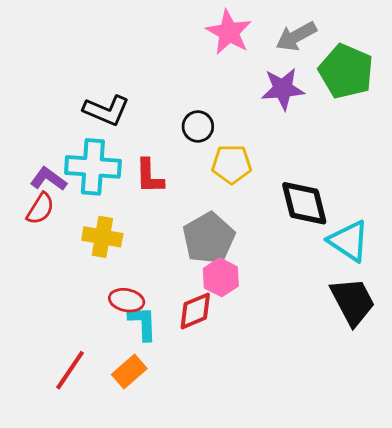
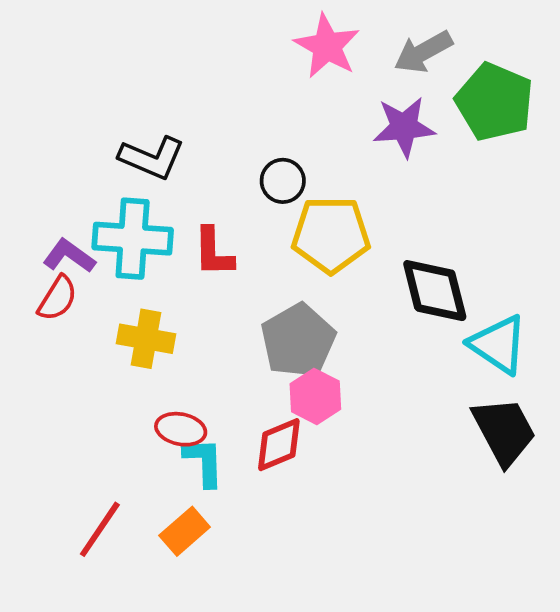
yellow pentagon: (232, 164) -> (331, 235), size x1.4

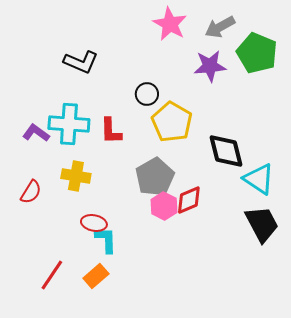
black L-shape: (152, 158) -> (81, 62), moved
yellow pentagon: (331, 235) -> (172, 122), turned 30
red semicircle: (58, 298) -> (31, 192), moved
red diamond: (279, 445) -> (189, 200), moved

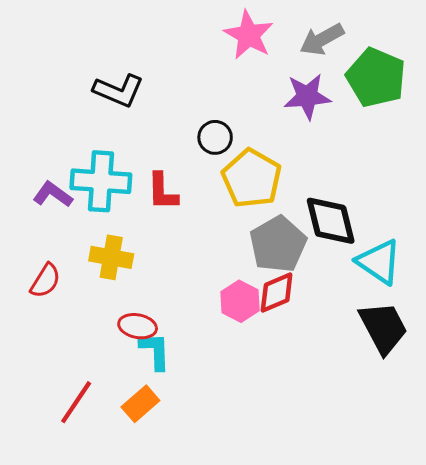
gray pentagon: (155, 177) -> (278, 244), moved

